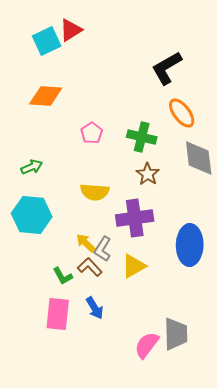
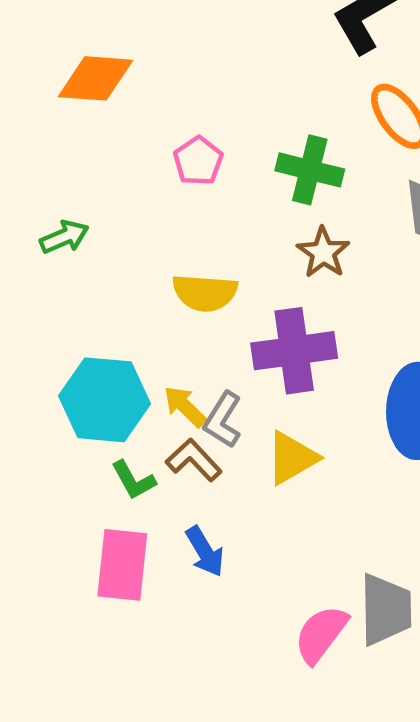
cyan hexagon: (32, 215) -> (104, 400), moved

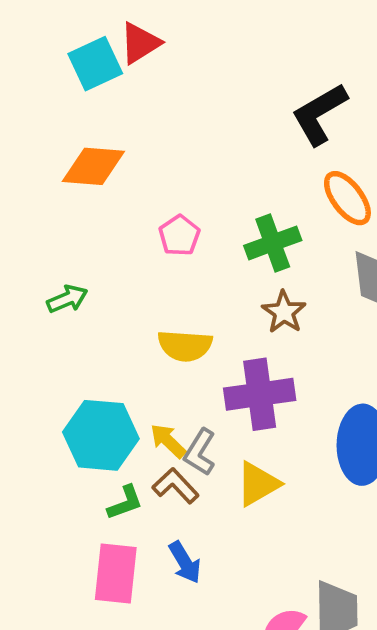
green cross: (310, 170) -> (273, 243), turned -34
green L-shape: (133, 480) -> (125, 503), turned -81

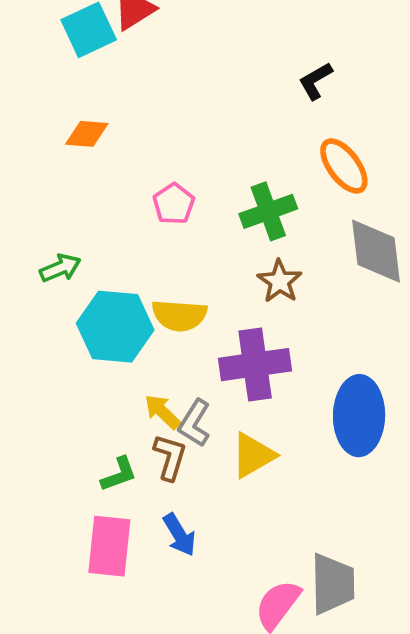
black L-shape: (319, 114) -> (316, 81), size x0.6
orange diamond: (93, 166) -> (87, 134), size x0.7
cyan hexagon: (101, 435) -> (115, 327), moved
brown L-shape: (176, 486) -> (170, 457), turned 60

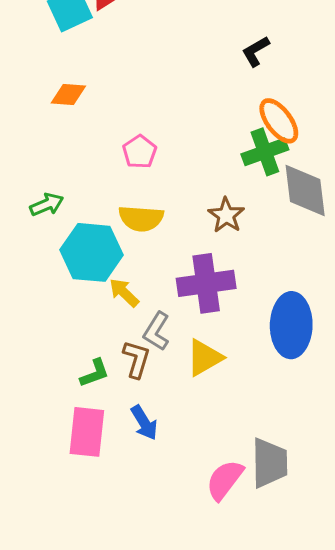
green cross: (268, 211) -> (265, 152), moved
yellow semicircle: (179, 315) -> (141, 218), moved
yellow arrow: (162, 412) -> (124, 293), moved

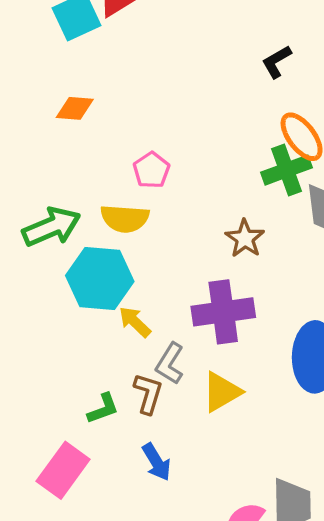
green arrow: (47, 204) -> (51, 227), size x1.6
yellow semicircle: (141, 218) -> (125, 218), moved
pink rectangle: (87, 432) -> (63, 470), moved, turned 30

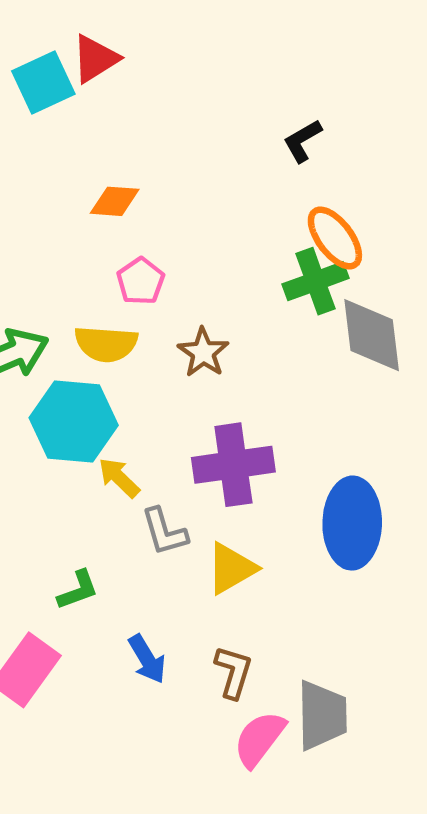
orange diamond: (75, 108) -> (115, 201), moved
brown star: (245, 238) -> (203, 352), moved
gray L-shape: (170, 364) -> (164, 532), turned -48
brown L-shape: (148, 394) -> (233, 672), moved

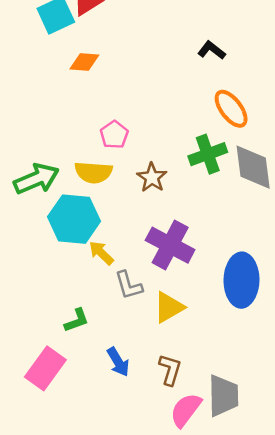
black L-shape: (303, 141) -> (212, 50), turned 68
orange diamond: (115, 201) -> (84, 62), moved
green cross: (315, 281) -> (208, 154), moved
purple cross: (233, 465) -> (170, 245), turned 36

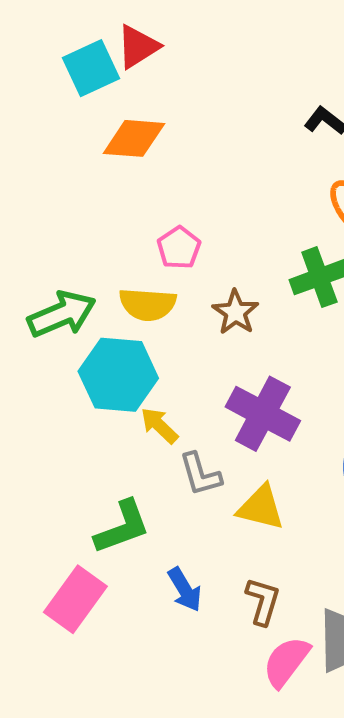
orange diamond: (84, 62) -> (134, 138), size x1.4
yellow triangle: (169, 307) -> (261, 507), turned 44
green L-shape: (77, 320) -> (122, 527), size x1.5

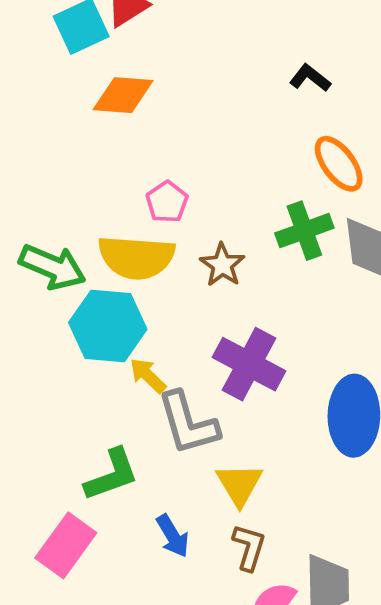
yellow semicircle: (148, 304) -> (136, 257), size x1.4
green arrow: (62, 314) -> (52, 267), turned 46
gray L-shape: (200, 474) -> (188, 423), size x1.5
yellow triangle: (261, 507) -> (239, 484), moved, turned 45

